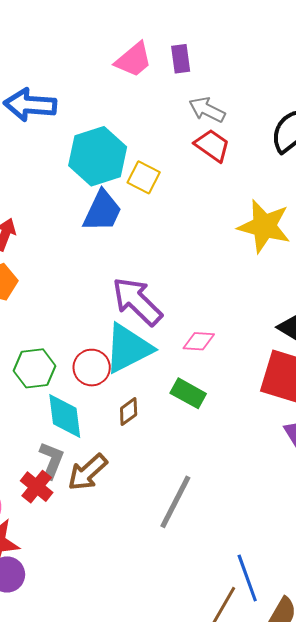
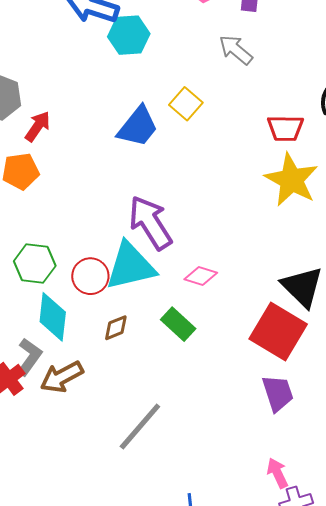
gray arrow: (207, 110) -> (236, 50), moved
red trapezoid: (212, 145) -> (285, 128), moved, turned 132
cyan hexagon: (98, 156) -> (129, 35), moved, size x0.7

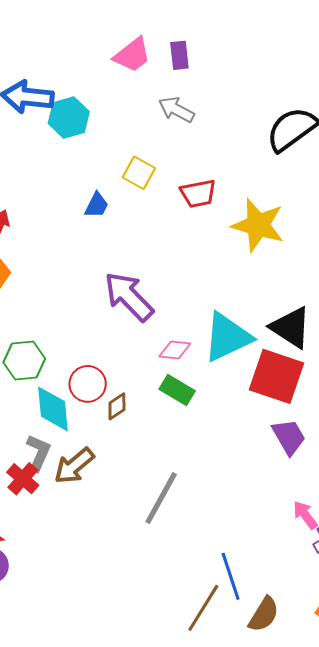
blue trapezoid: (138, 127) -> (97, 205), size x0.6
red trapezoid: (285, 128) -> (198, 193), moved
cyan triangle: (130, 266) -> (227, 337), moved
red circle: (90, 276) -> (88, 384), moved
pink diamond: (201, 276) -> (175, 350), moved

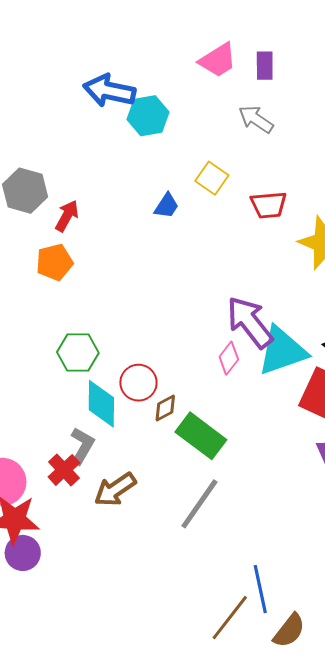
purple arrow: (129, 297) -> (250, 322), moved
pink diamond: (175, 350) -> (229, 358), turned -64
green rectangle: (177, 390) -> (201, 436), moved, size x1.4
brown arrow: (74, 466) -> (115, 490), moved

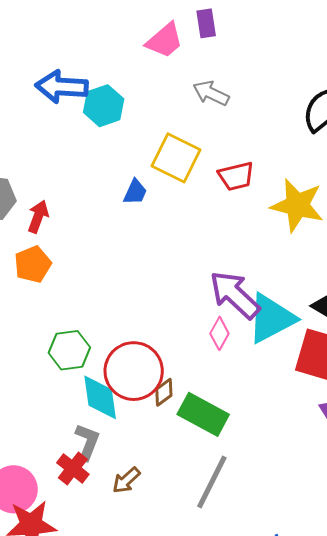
purple rectangle: (265, 66) -> (206, 23), moved
yellow square: (212, 178) -> (176, 158), size x1.5
red circle: (138, 383) -> (134, 371), size x1.6
brown arrow: (115, 490) -> (126, 480), size x0.7

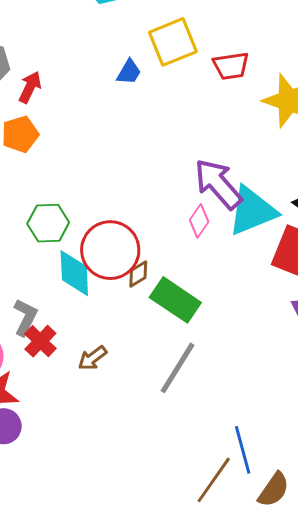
yellow square: (176, 158) -> (173, 42), turned 36
gray L-shape: (87, 442) -> (25, 317), moved

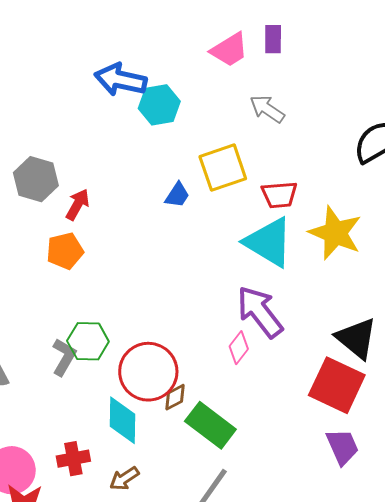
cyan triangle: (252, 211) -> (269, 242), moved, turned 50
cyan diamond: (74, 273) -> (123, 420), moved
gray L-shape: (25, 317) -> (64, 357), moved
red cross: (40, 341) -> (73, 459), turned 32

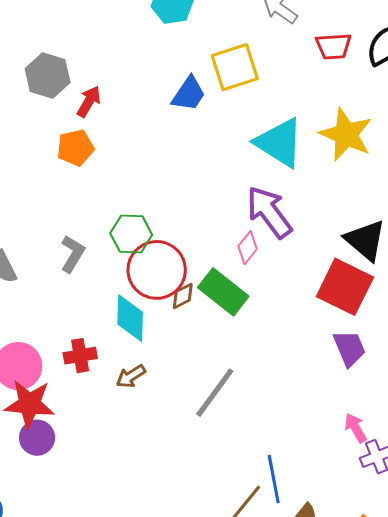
blue trapezoid: (177, 195) -> (189, 94), size x1.4
red trapezoid: (279, 195) -> (334, 46), moved
green hexagon: (88, 341) -> (131, 234), moved
green rectangle: (210, 425) -> (223, 292), moved

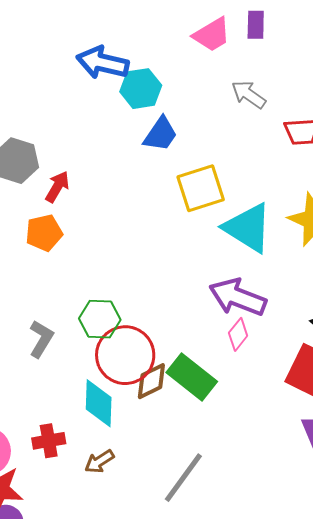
yellow square: (235, 67) -> (201, 188), moved
blue trapezoid: (189, 94) -> (160, 134), moved
purple arrow: (269, 212) -> (238, 297), turned -32
pink diamond: (248, 248) -> (238, 334), moved
brown diamond: (183, 296) -> (151, 381), size x1.4

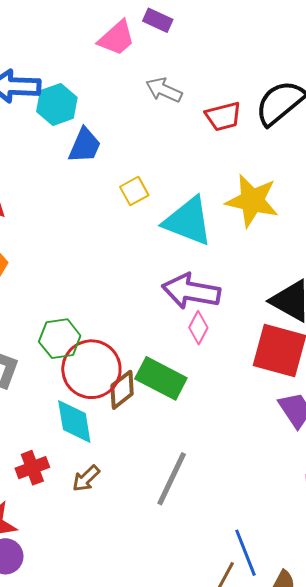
purple rectangle: (256, 25) -> (158, 20), turned -56
yellow square: (201, 188) -> (134, 191), size x0.6

